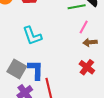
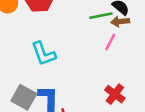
brown arrow: (90, 42) -> (120, 22), moved

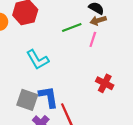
green line: (101, 16) -> (72, 28), moved

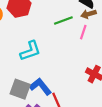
cyan L-shape: (38, 60) -> (30, 51), turned -80
blue L-shape: (48, 97) -> (40, 86), turned -30

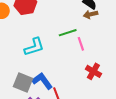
green line: (63, 21) -> (68, 33), moved
pink line: (83, 32) -> (81, 44), moved, turned -40

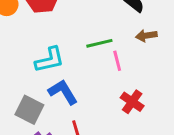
brown arrow: (91, 14) -> (146, 36), moved
blue L-shape: (42, 81) -> (63, 92), moved

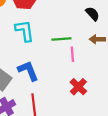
cyan L-shape: (50, 60) -> (25, 31), moved, turned -95

